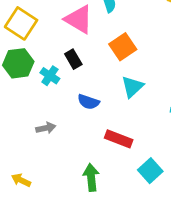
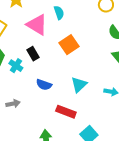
cyan triangle: (132, 87) -> (79, 85), moved

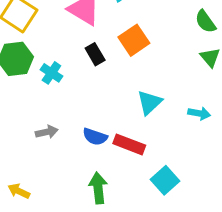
black rectangle: (33, 54) -> (95, 54), moved
blue semicircle: (44, 85) -> (95, 137), moved

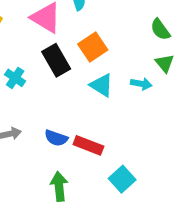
black rectangle: (95, 54) -> (56, 60), size x1.5
cyan triangle: (149, 102) -> (102, 85), moved, turned -45
cyan arrow: (199, 113) -> (141, 84), moved

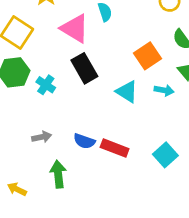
orange square: (93, 47) -> (148, 56), moved
cyan square: (122, 179) -> (165, 155), moved
green arrow: (59, 186) -> (58, 174), moved

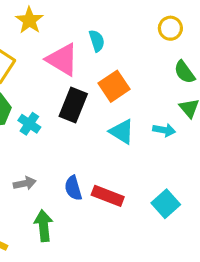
orange square: (148, 56) -> (114, 86), moved
black rectangle: (84, 68) -> (73, 105), turned 52
blue semicircle: (84, 141) -> (73, 188), turned 55

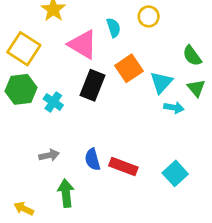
yellow circle: (170, 28) -> (149, 16), moved
cyan triangle: (122, 132) -> (161, 82), moved, turned 40

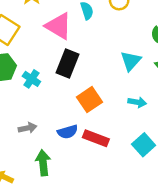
orange square: (129, 68) -> (89, 100), moved
cyan arrow: (174, 108) -> (137, 102), moved
blue semicircle: (93, 159) -> (68, 132), turned -90

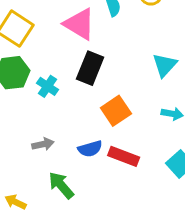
green arrow: (43, 163) -> (61, 185), turned -35

